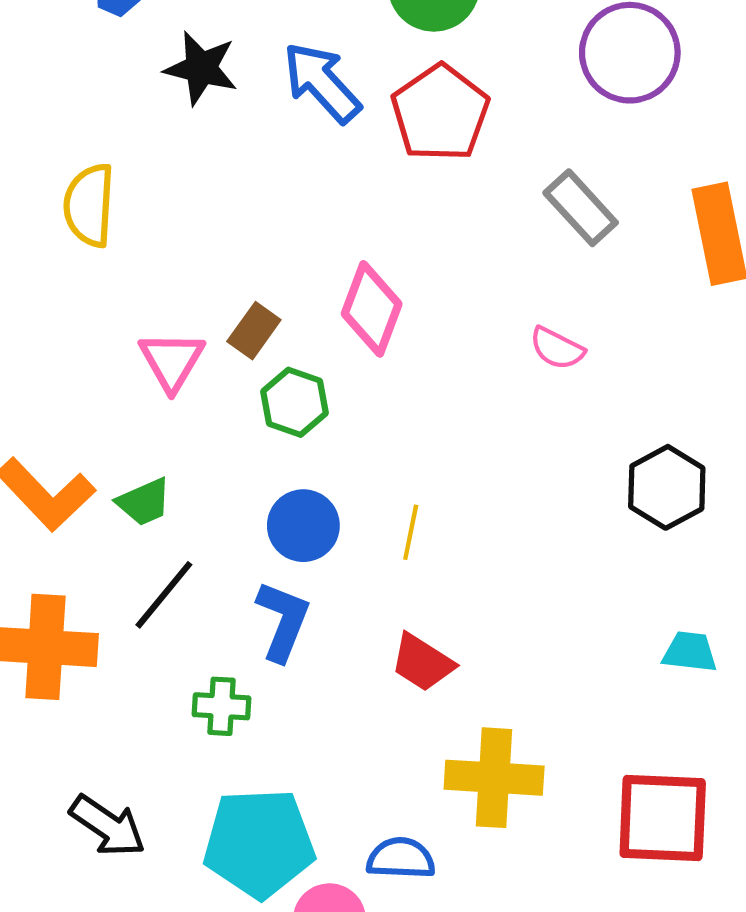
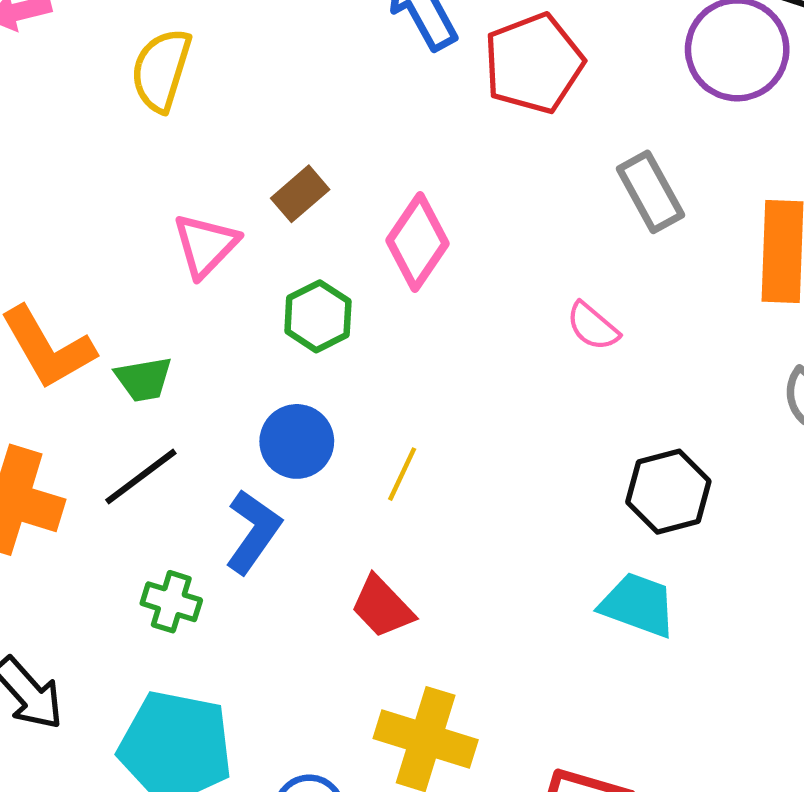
brown rectangle: (254, 331) -> (300, 194), moved
cyan trapezoid: (690, 652) -> (638, 605), moved, size x1.4

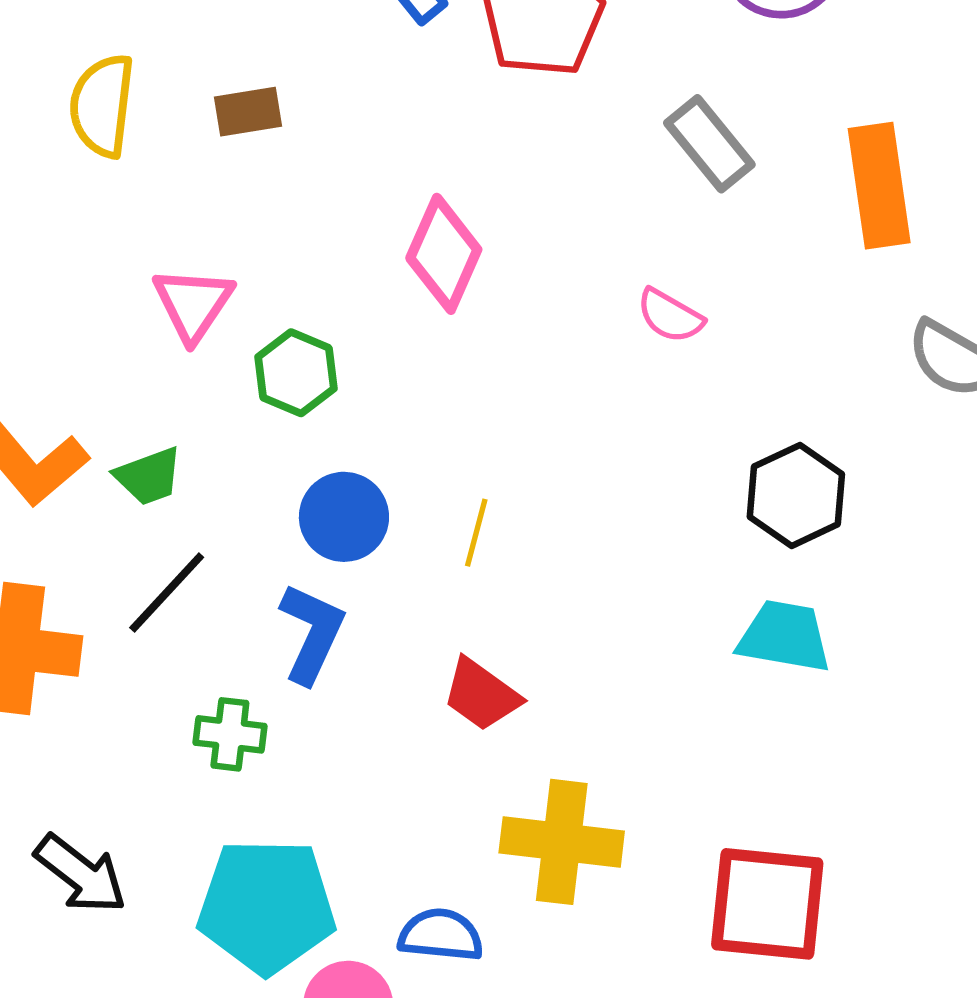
brown rectangle: (300, 194) -> (248, 112), moved, turned 42
green hexagon: (318, 316) -> (296, 373), moved

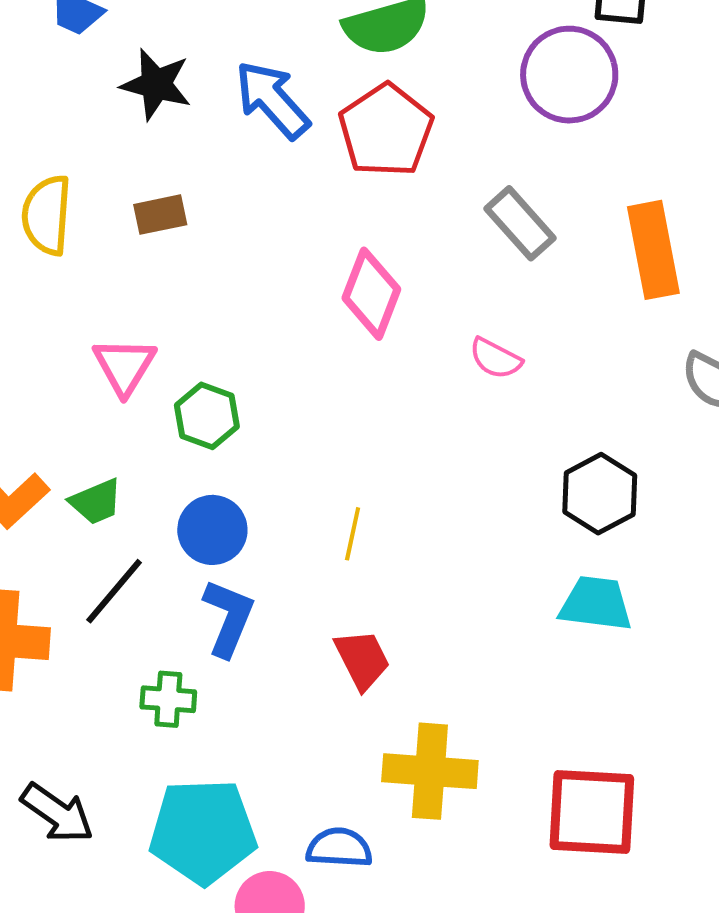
pink diamond: (444, 254) -> (371, 294), moved
blue circle: (344, 517) -> (212, 530), moved
red trapezoid: (481, 695) -> (362, 659), turned -150

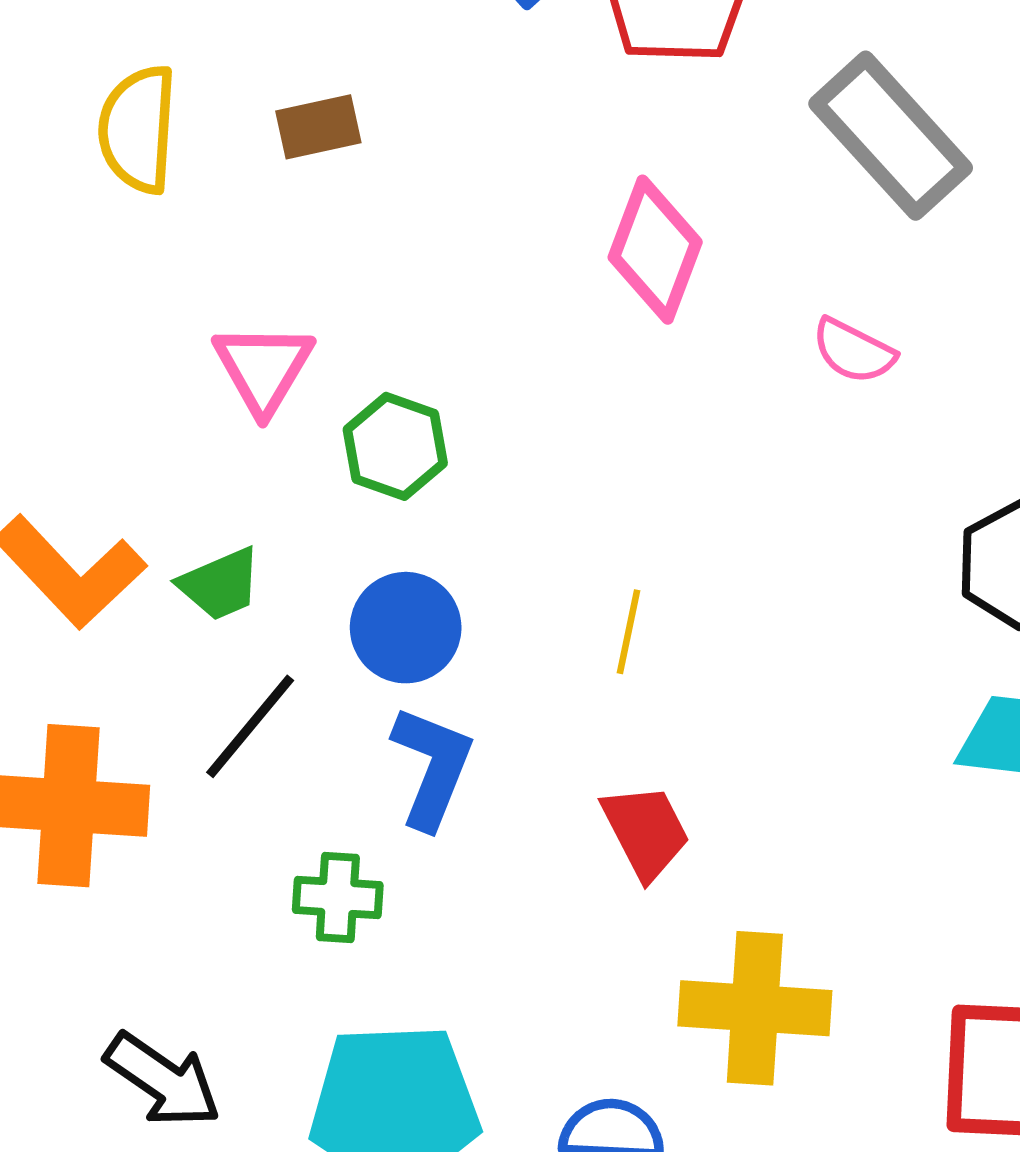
gray rectangle: (520, 223) -> (891, 136), size x1.4

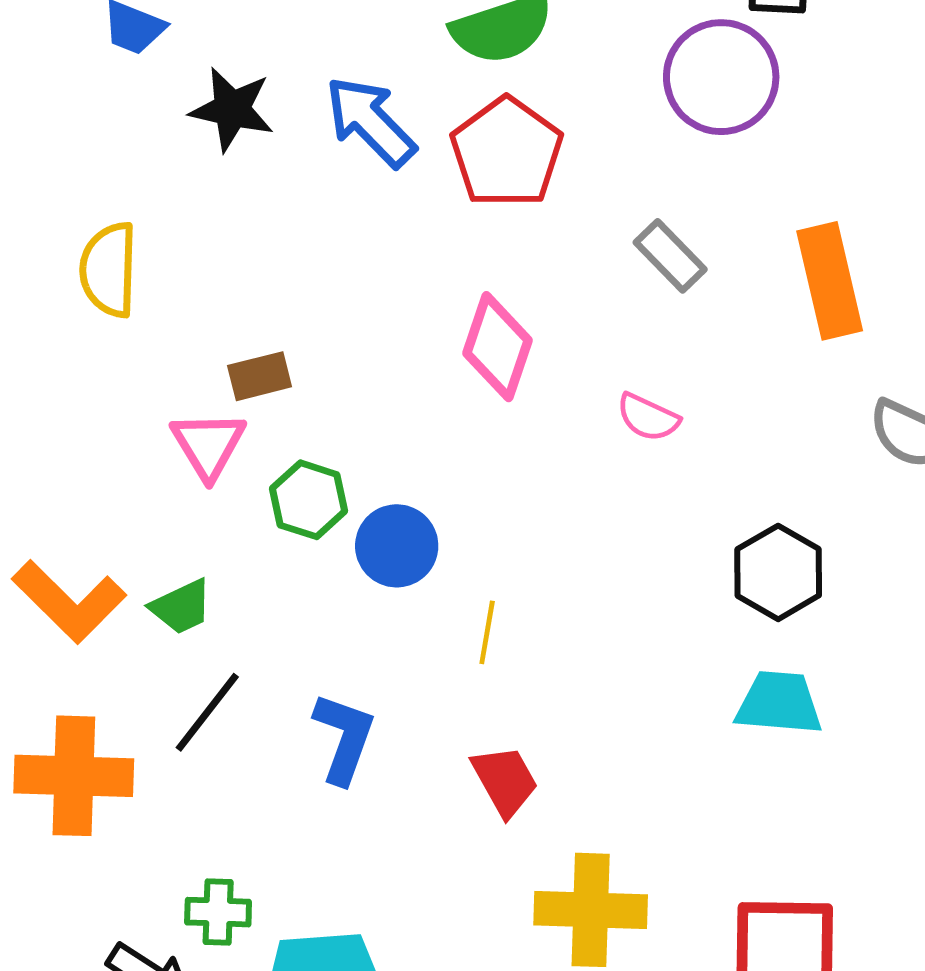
brown rectangle: (318, 127) -> (260, 376), moved
gray rectangle: (891, 136) -> (670, 256), size x0.6
blue circle: (406, 628) -> (397, 546), moved
green cross: (338, 898) -> (218, 912), moved

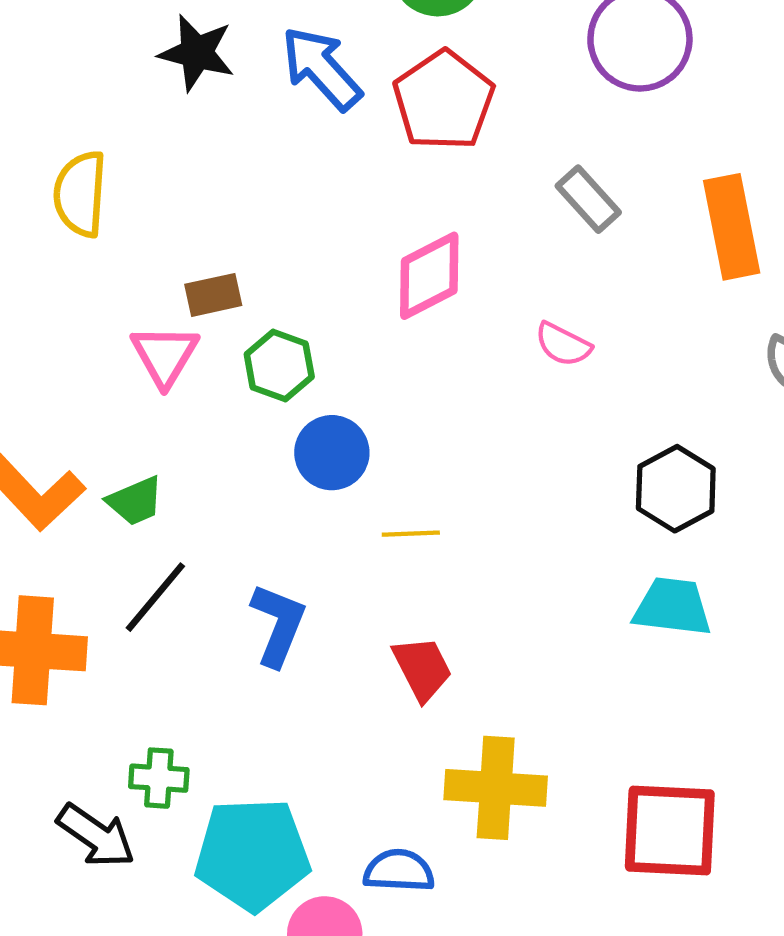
pink diamond: (497, 347) -> (429, 276), turned 42
green hexagon: (309, 500) -> (279, 366), moved
yellow line: (487, 632) -> (411, 534), turned 76

